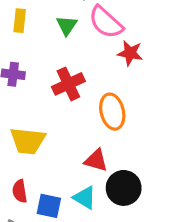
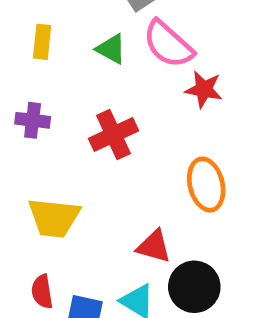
green triangle: (67, 25) -> (111, 49), turned -35
orange ellipse: (112, 112) -> (206, 184), moved

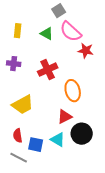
orange ellipse: (206, 184) -> (73, 91), moved
yellow trapezoid: (54, 218) -> (23, 105), turned -35
red triangle: (154, 246) -> (65, 117), turned -42

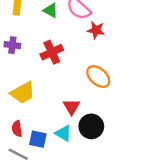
orange ellipse: (73, 91) -> (98, 76), moved, turned -35
red triangle: (65, 117) -> (72, 107), turned -35

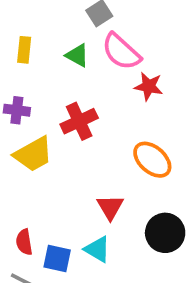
yellow trapezoid: (23, 93) -> (33, 154), moved
black circle: (91, 126) -> (165, 233), moved

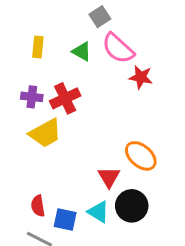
red cross: (79, 121) -> (65, 98), moved
orange ellipse: (152, 160) -> (141, 156), moved
black circle: (165, 233) -> (132, 206), moved

